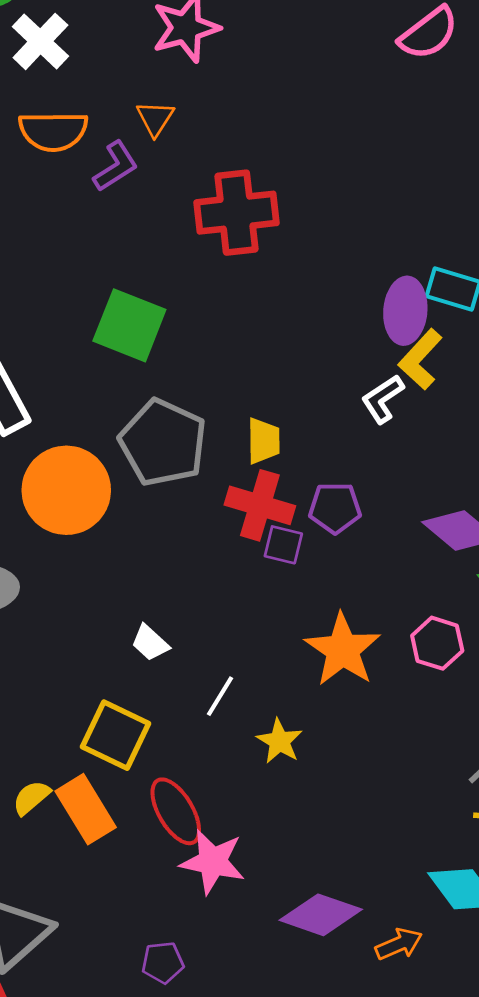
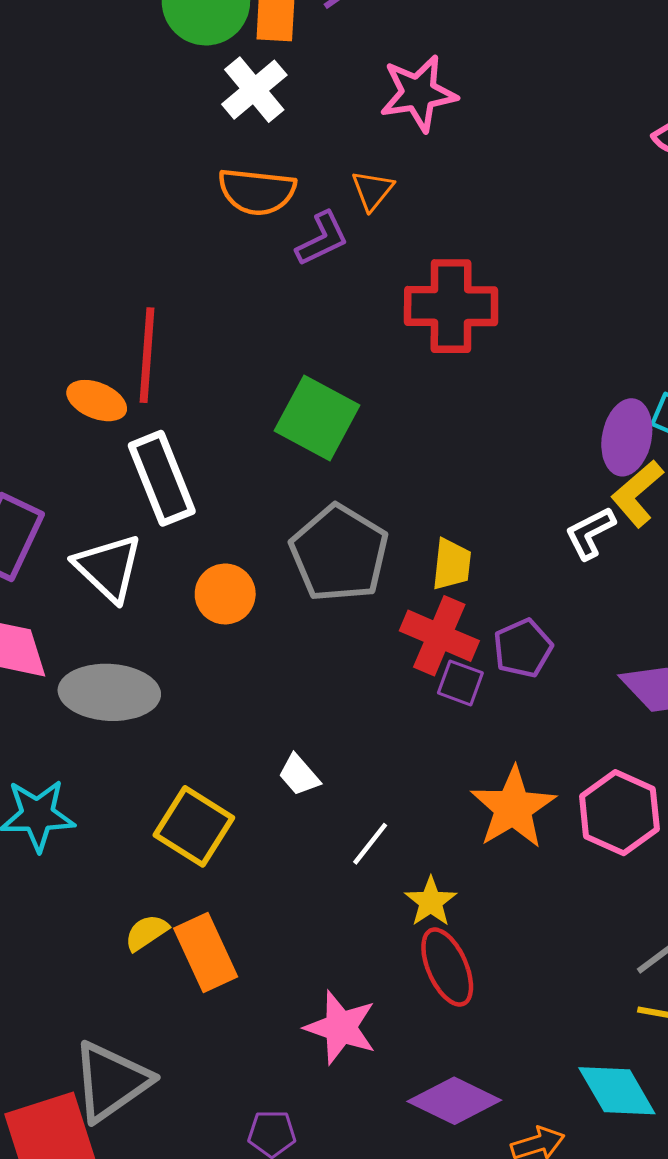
orange circle: (66, 490) -> (225, 594), size x0.6
purple pentagon: (335, 508) -> (523, 648), turned -30
pink hexagon: (437, 643) -> (619, 813), size x1.4
yellow square: (115, 735) -> (194, 826), moved
red ellipse: (176, 811) -> (447, 967), moved

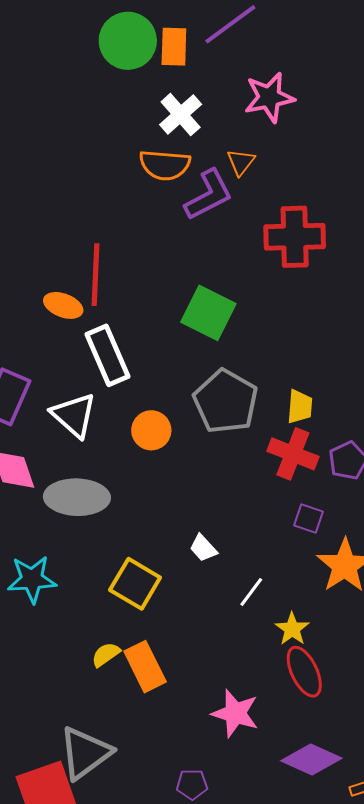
white cross: (254, 90) -> (181, 115), moved
purple L-shape: (322, 239) -> (209, 195), size x1.4
purple square: (460, 683) -> (309, 519), moved

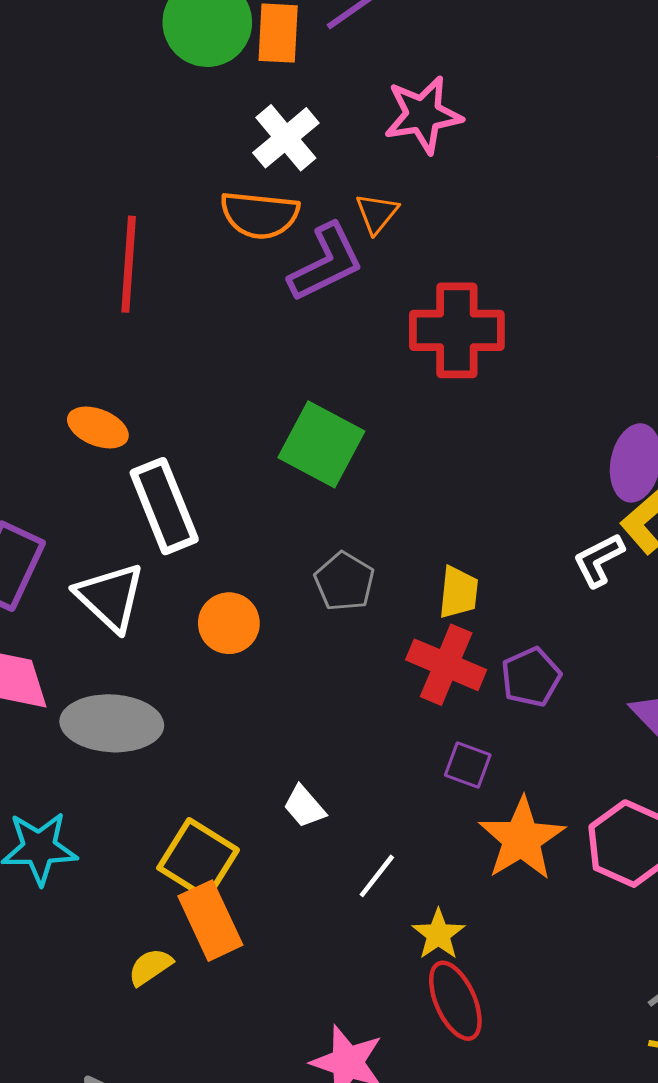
red line: (95, 275) -> (129, 264), moved
gray pentagon: (226, 402) -> (344, 582), size x0.6
orange rectangle: (145, 667) -> (210, 921), moved

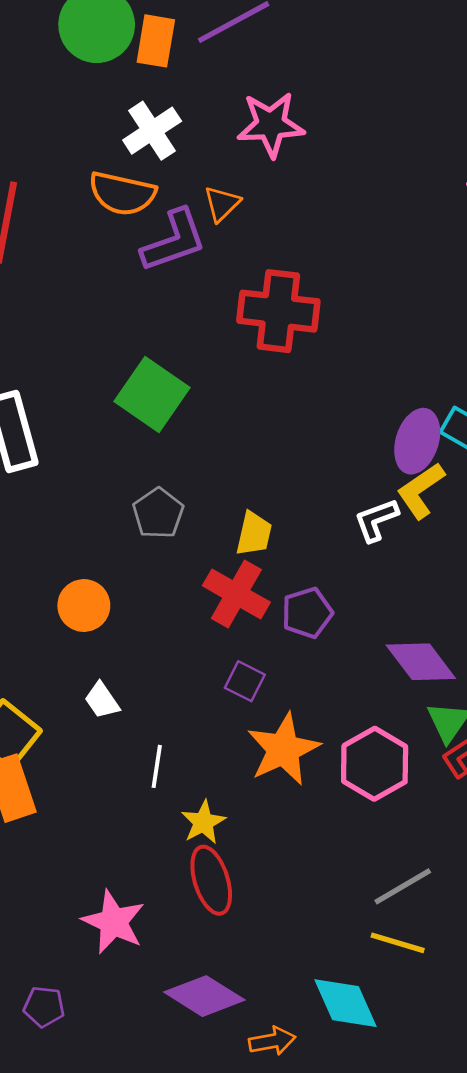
orange circle: (229, 623) -> (84, 606), moved
white line: (377, 876) -> (157, 766), turned -36

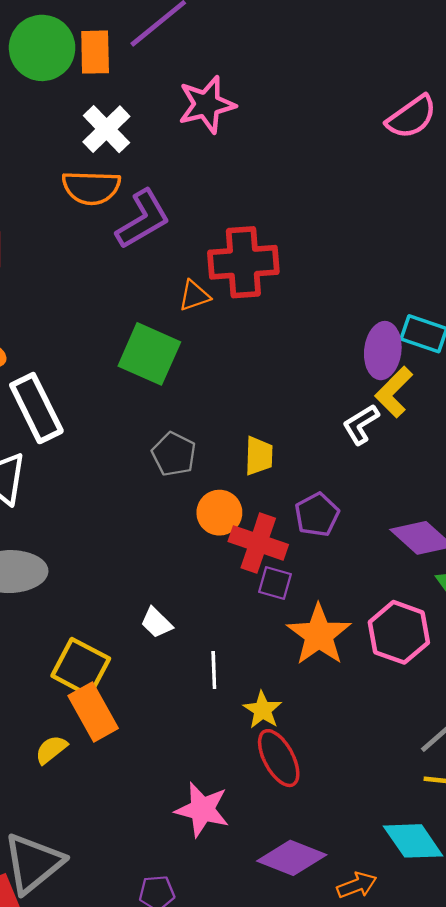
orange triangle: (222, 204) -> (194, 296), moved, turned 36
red cross: (236, 594) -> (258, 543), moved
orange circle: (84, 606) -> (219, 513), moved

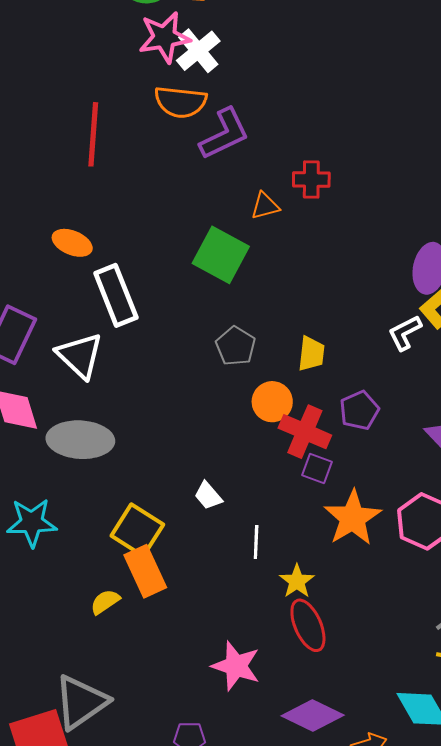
pink star: (207, 105) -> (164, 37), moved
red cross: (243, 262) -> (311, 180), size x0.6

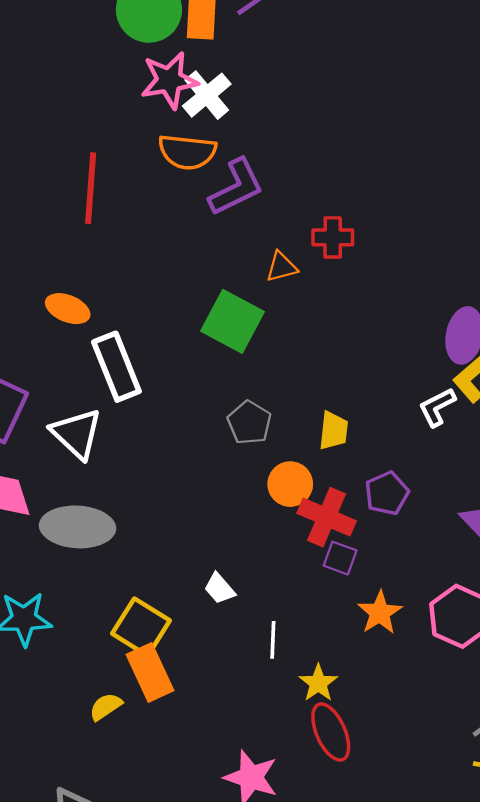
orange star: (353, 518) -> (380, 613), size x0.7

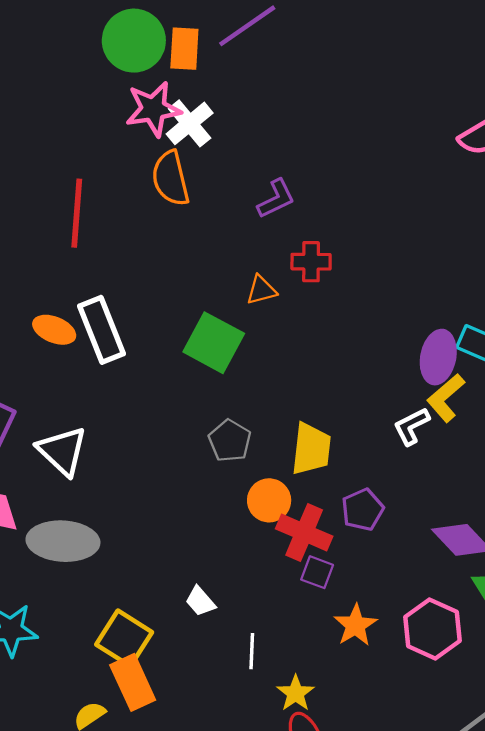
orange semicircle: (187, 152) -> (171, 178), turned 70
purple L-shape: (236, 187) -> (276, 199), moved, size x0.7
white rectangle: (116, 367) -> (102, 330), moved
yellow trapezoid: (334, 431) -> (311, 449), size x1.4

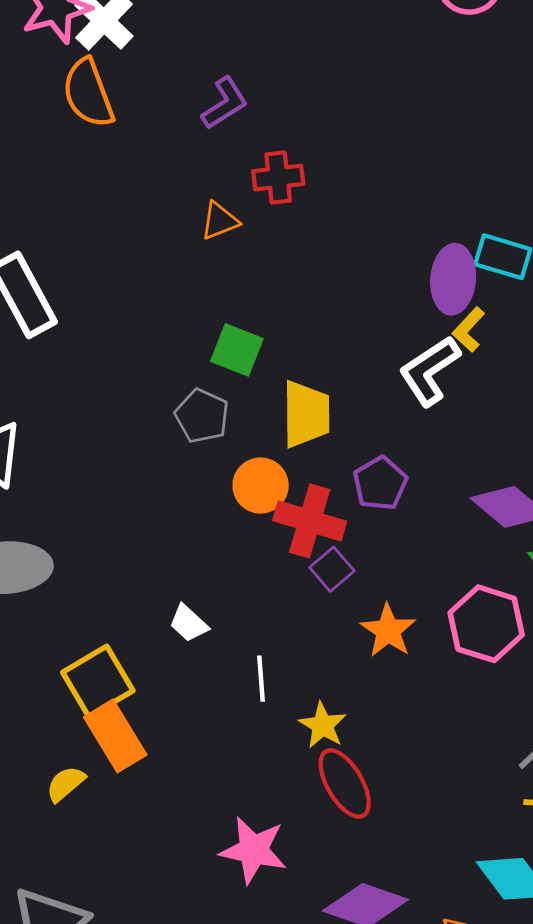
green square: (214, 343) -> (237, 350), moved, size x0.7
yellow L-shape: (446, 398) -> (469, 330), size x0.7
white L-shape: (411, 426) -> (430, 371), size x1.4
purple square: (317, 572) -> (332, 569), turned 36
yellow square: (124, 638) -> (98, 681), turned 34

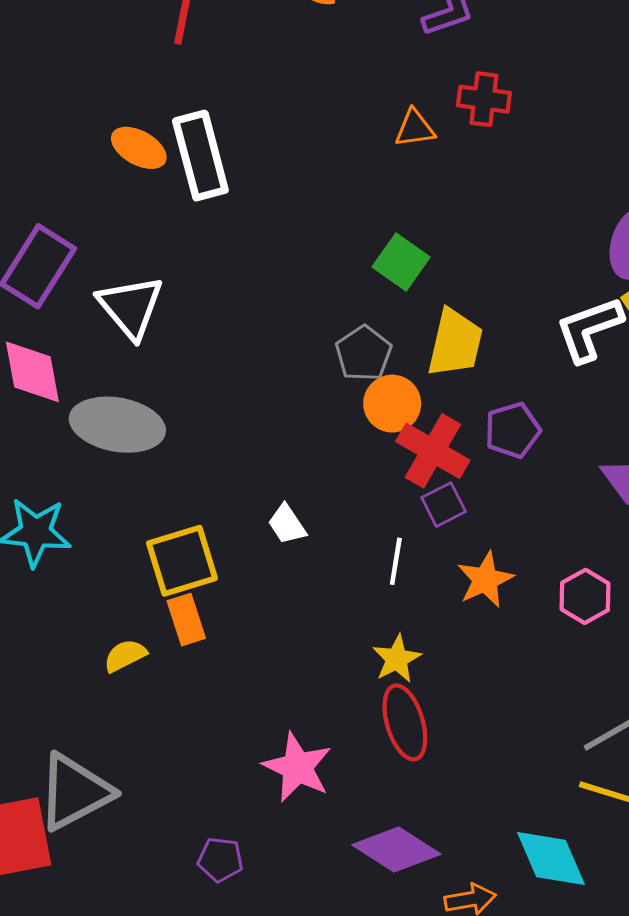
gray pentagon: (202, 416) -> (364, 353), moved
pink hexagon: (486, 624) -> (585, 596), size x0.7
white line: (261, 679) -> (396, 561), moved
orange rectangle: (115, 736) -> (186, 620), size x0.7

